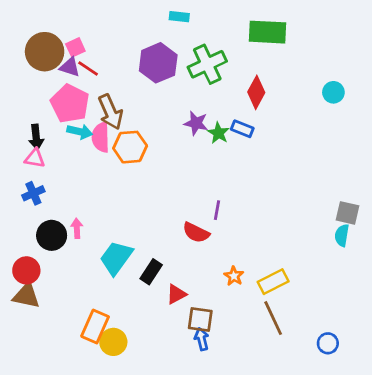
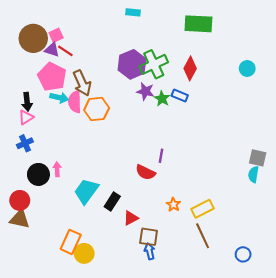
purple hexagon: (158, 63) -> (132, 64), moved
green cross: (207, 64) -> (154, 64), moved
pink triangle: (35, 158) -> (26, 117), turned -42

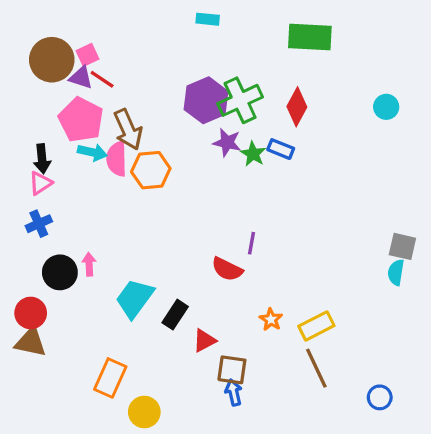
yellow circle: (84, 253) -> (144, 412), moved

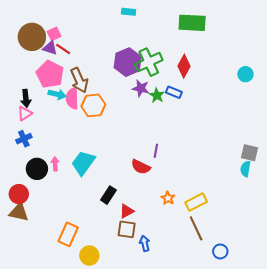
cyan circle: (386, 107) -> (245, 74), moved
cyan trapezoid: (135, 298) -> (83, 163), moved
brown square: (232, 370) -> (127, 229), moved
blue circle: (380, 397) -> (220, 251), moved

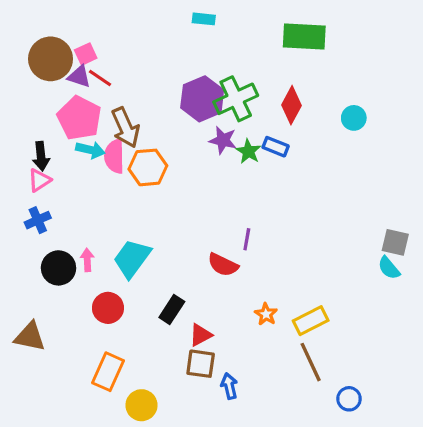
cyan circle: (245, 74) -> (354, 118), moved
cyan semicircle: (245, 169) -> (389, 268), turned -49
red circle: (19, 194) -> (108, 308), moved

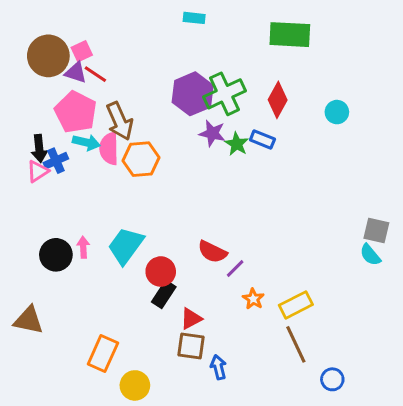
blue cross: (38, 220) -> (56, 161), moved
purple line: (247, 239) -> (235, 268), moved, turned 35
red circle: (108, 308) -> (161, 272), moved

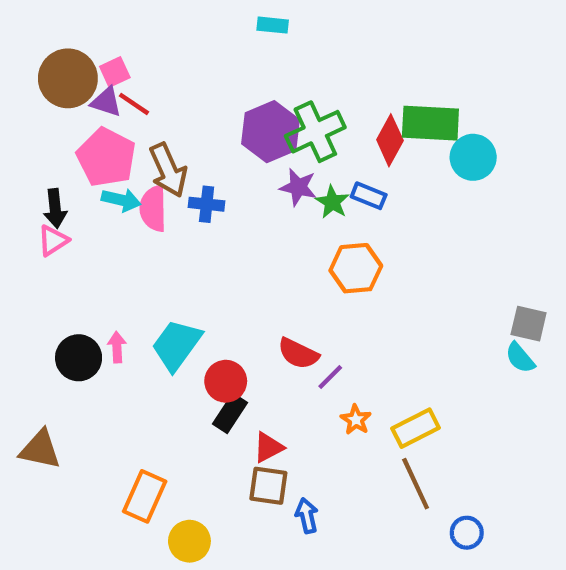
green rectangle: (290, 35) -> (430, 123), moved
cyan circle: (337, 112) -> (473, 157), size x1.4
orange hexagon: (141, 159) -> (356, 268), moved
blue cross: (56, 161) -> (207, 204), moved, turned 30

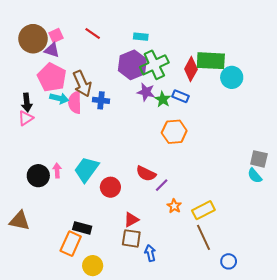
cyan rectangle: (273, 25) -> (141, 37), moved
red line: (134, 104) -> (93, 33), moved
black rectangle: (230, 413) -> (82, 228), moved, turned 72

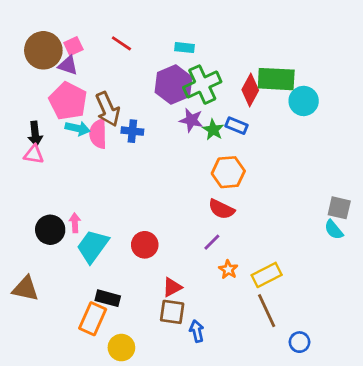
pink triangle: (26, 118) -> (34, 154), turned 42
cyan trapezoid: (86, 169) -> (93, 246), moved
red semicircle: (146, 174) -> (221, 209), moved

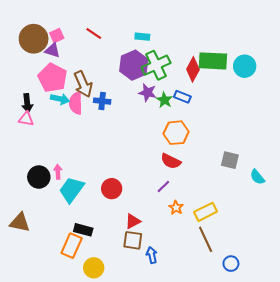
cyan circle: (304, 101) -> (245, 66), moved
gray square: (339, 208) -> (230, 160), moved

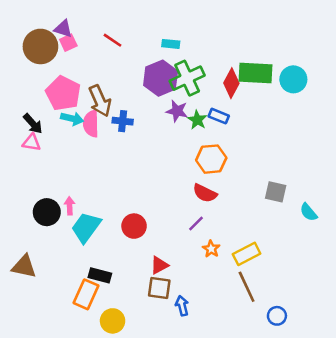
purple triangle: (53, 50) -> (63, 29), moved
black arrow: (27, 103) -> (33, 124), turned -36

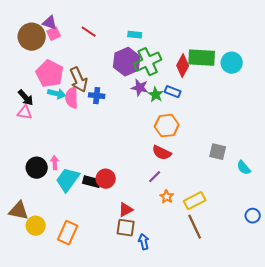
black rectangle: (100, 275) -> (92, 182), moved
blue circle: (277, 316) -> (253, 216), moved
yellow circle: (113, 321) -> (36, 226), moved

